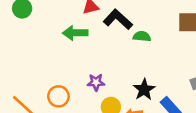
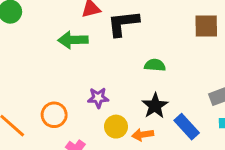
black L-shape: (118, 19) -> (123, 23), turned -48
green semicircle: (142, 36) -> (155, 65), moved

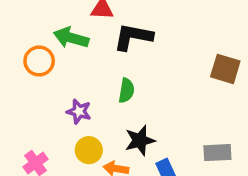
green semicircle: (155, 65) -> (126, 91), moved, turned 78
orange circle: (54, 115) -> (39, 61), moved

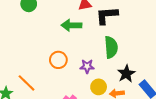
orange circle: (39, 61) -> (58, 60), moved
green semicircle: (126, 91) -> (111, 47), size x1.5

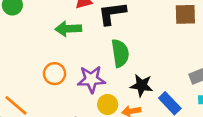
purple star: (87, 66) -> (91, 79), size x1.5
black star: (126, 74) -> (142, 85), turned -30

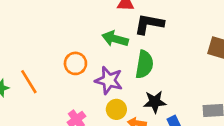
green arrow: (68, 29) -> (115, 39), moved
black star: (142, 85) -> (155, 102), turned -30

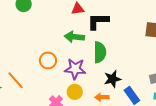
yellow circle: (116, 109) -> (75, 92), moved

